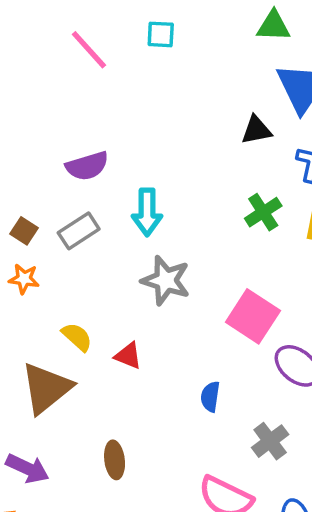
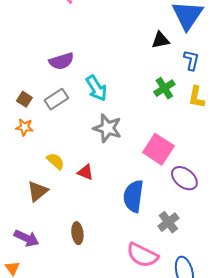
cyan arrow: (147, 212) -> (96, 88), turned -32
brown triangle: (46, 388) -> (37, 191), size x0.7
blue semicircle: (210, 397) -> (133, 196), size x1.8

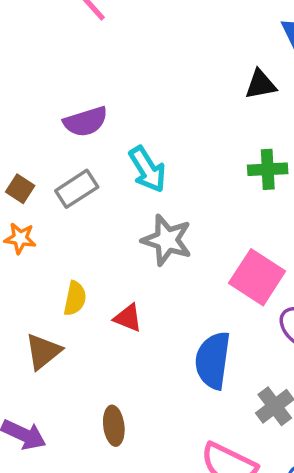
green cross: (164, 88) -> (268, 169), turned 30
yellow semicircle: (55, 161) -> (75, 298), turned 60

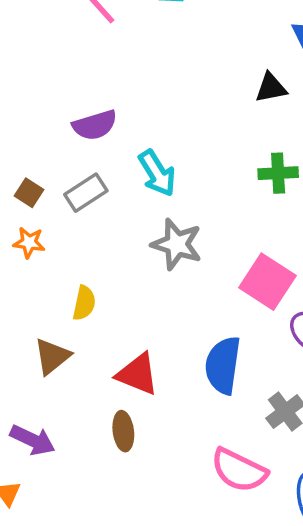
red triangle: (128, 318) -> (138, 374), moved, size x1.5

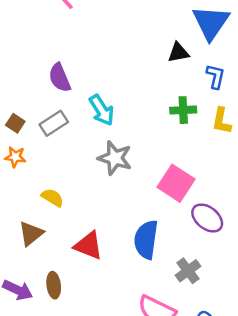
purple semicircle: (95, 125) -> (60, 78), turned 84
yellow semicircle: (84, 303) -> (52, 198), turned -70
brown ellipse: (123, 431) -> (54, 285), moved

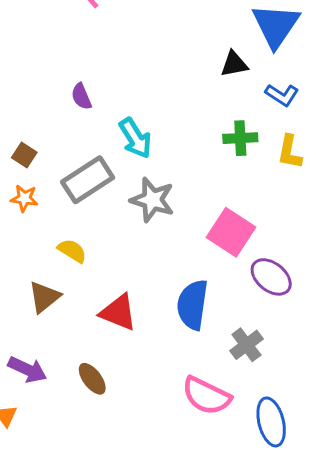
blue L-shape: (216, 76) -> (282, 95), turned 110
purple semicircle: (60, 78) -> (81, 96), size x0.7
gray rectangle: (54, 123) -> (88, 180), moved, size x1.4
brown ellipse: (54, 285) -> (92, 379), moved, turned -30

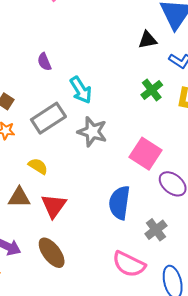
green cross: (240, 138) -> (152, 90), turned -35
brown triangle: (44, 297) -> (19, 197), turned 40
red triangle: (118, 312) -> (54, 206), moved, turned 44
brown ellipse: (92, 379) -> (52, 253), size x1.4

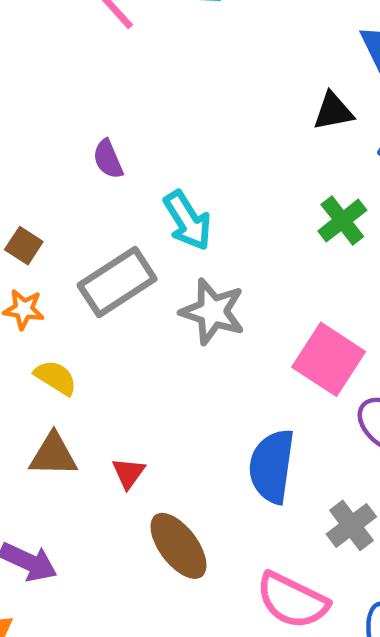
yellow semicircle: (38, 166) -> (56, 378), moved
red triangle: (54, 206) -> (128, 473), size x0.6
brown ellipse: (52, 253) -> (178, 546), moved

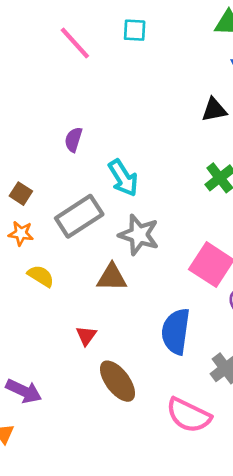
purple semicircle: (108, 159) -> (73, 140), turned 40
brown triangle: (53, 455) -> (112, 277), moved

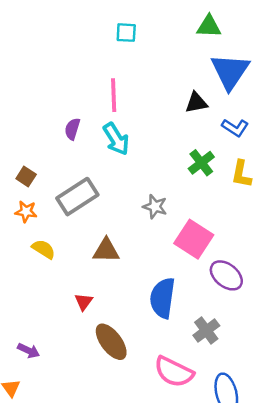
pink line: (75, 43) -> (114, 95), moved, turned 40
cyan arrow: (123, 178) -> (116, 139), moved
gray star: (139, 235) -> (155, 207), moved, size x0.7
purple arrow: (24, 391) -> (29, 351), size x0.7

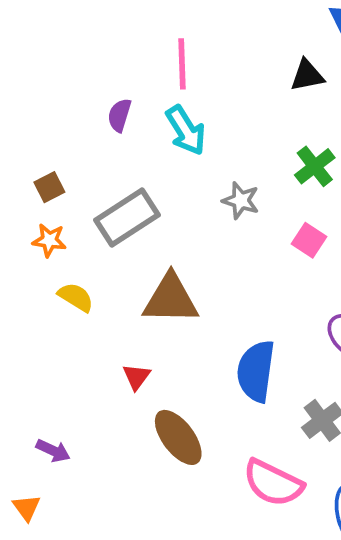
brown square: (26, 177) -> (49, 187), turned 30
gray star: (155, 207) -> (241, 200), moved
pink square: (194, 239) -> (309, 240), moved, size x0.6
brown triangle: (106, 250) -> (171, 299), size x1.4

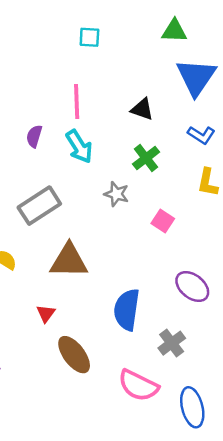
black triangle: (307, 75) -> (142, 109), moved, turned 30
green cross: (315, 166) -> (146, 158), moved

